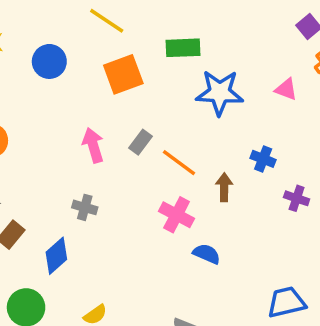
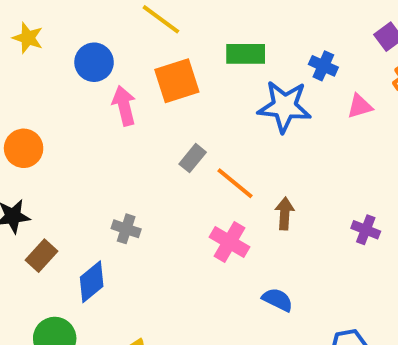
pink triangle: (286, 89) -> (360, 106), turned -40
pink arrow: (93, 145) -> (124, 106), moved
blue cross: (263, 159) -> (323, 66), moved
blue semicircle: (207, 254) -> (278, 300), moved

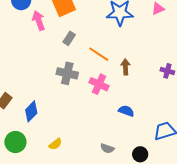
gray rectangle: (193, 158) -> (69, 38), moved
gray cross: (126, 229) -> (67, 73), moved, size x1.5

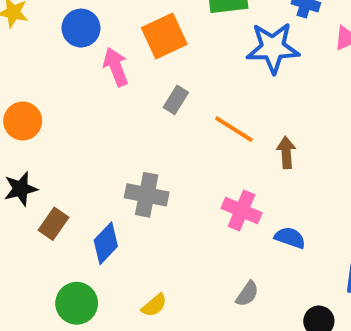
gray cross: (67, 73) -> (147, 195), moved
pink cross: (99, 84) -> (242, 211), moved
gray semicircle: (107, 148) -> (247, 294), moved, turned -72

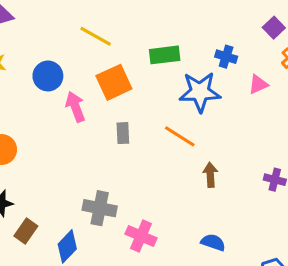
gray rectangle: (176, 100) -> (123, 133), turned -35
orange line: (234, 129) -> (180, 136), moved
pink cross: (242, 211) -> (141, 236), moved

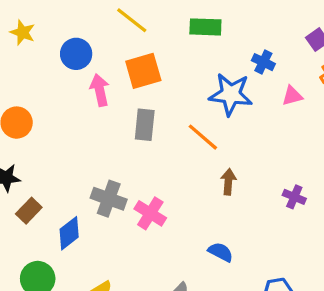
green rectangle: (165, 55) -> (205, 27), moved
gray rectangle: (123, 133) -> (145, 125), size x1.4
pink cross: (141, 236) -> (150, 213), moved

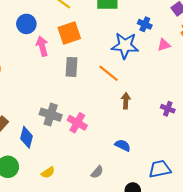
blue diamond: (69, 233) -> (27, 137), turned -35

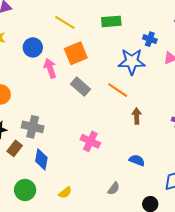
gray rectangle: (71, 67) -> (81, 87), turned -48
gray cross: (51, 115) -> (33, 127), moved

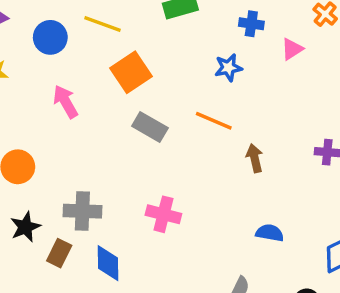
blue circle: (33, 47) -> (50, 37), moved
blue star: (132, 61) -> (228, 68), size x0.6
pink arrow: (50, 68) -> (65, 102), moved
pink cross: (90, 141) -> (163, 214), moved

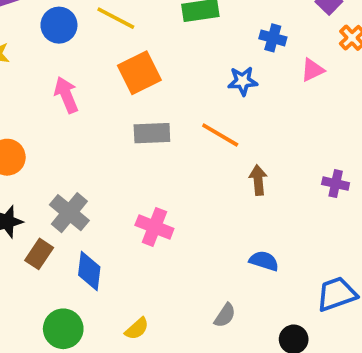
gray rectangle: (150, 127) -> (152, 133), turned -40
gray cross: (82, 211) -> (69, 213), turned 30

